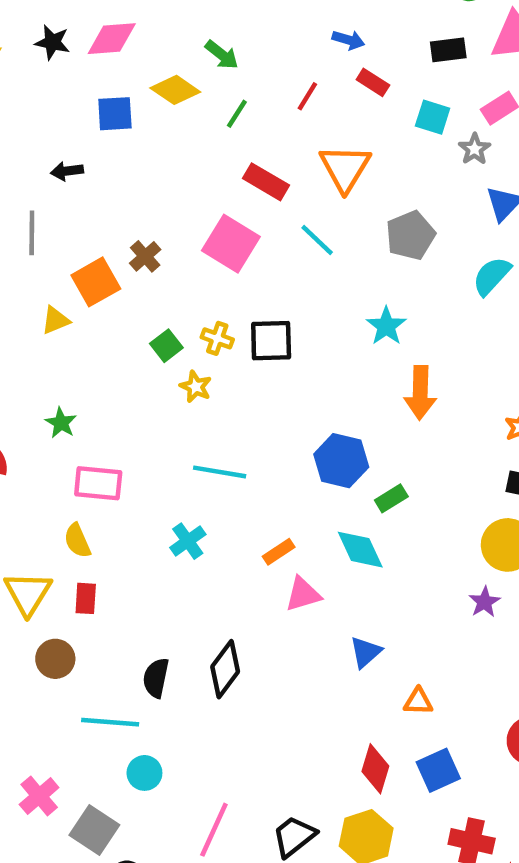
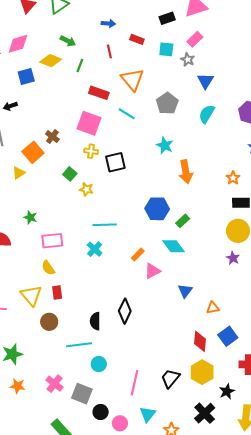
blue arrow: (348, 40) -> (108, 23), moved
red line: (307, 96) -> (109, 51), turned -32
yellow cross: (217, 338) -> (91, 151), moved
cyan cross: (188, 541) -> (95, 249), moved

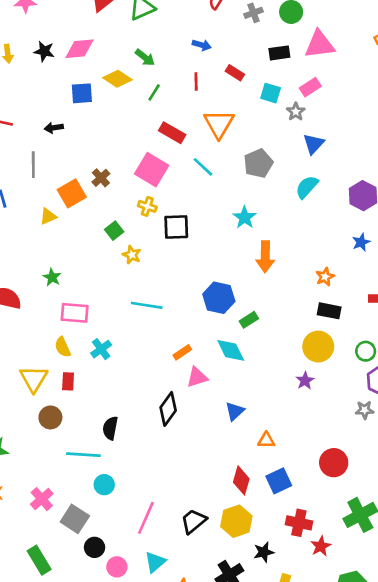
cyan cross: (95, 249) -> (101, 349), moved
black diamond: (125, 311) -> (168, 409), moved

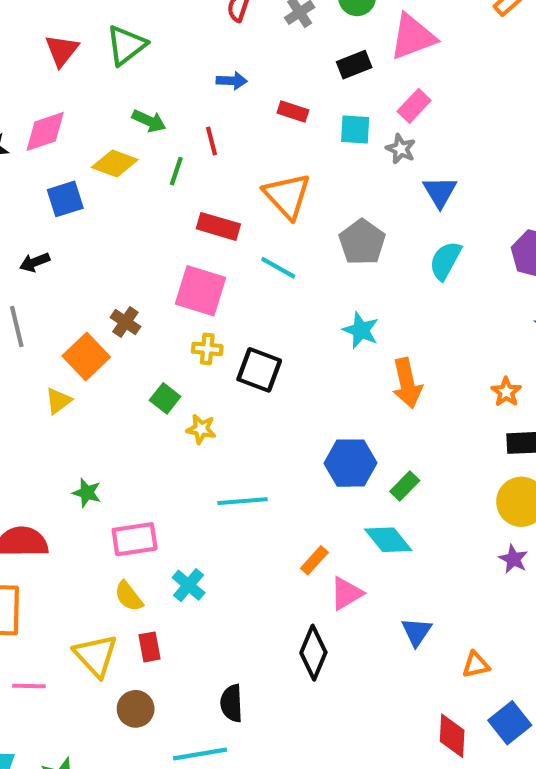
red line: (196, 82) -> (211, 141), moved
black square: (176, 227) -> (259, 370), turned 36

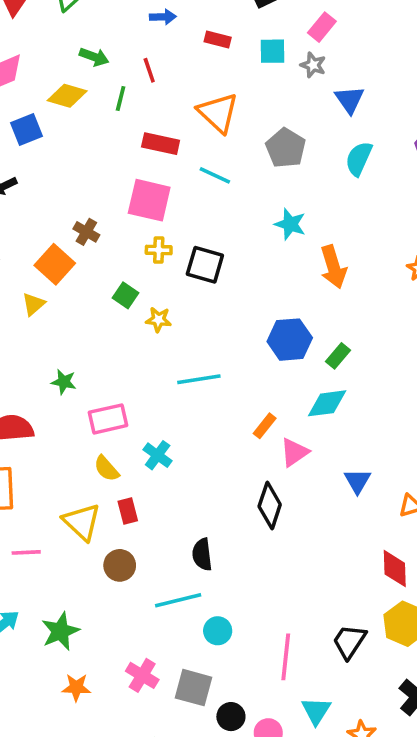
cyan diamond: (388, 540) -> (327, 403), turned -54

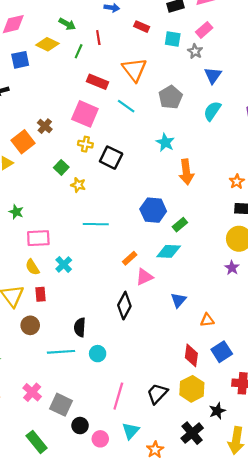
cyan circle: (218, 631) -> (98, 354), moved

